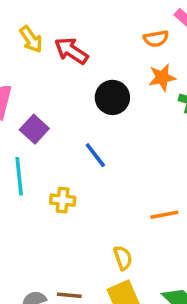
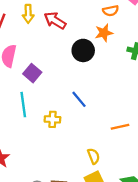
yellow arrow: (31, 39) -> (28, 14), turned 36
orange star: (162, 77) -> (104, 33), moved
blue line: (95, 155) -> (79, 99), moved

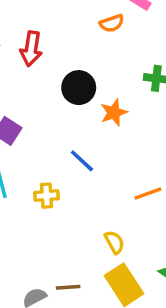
red arrow: (55, 21) -> (31, 49), turned -105
orange star: (104, 33) -> (114, 112), moved

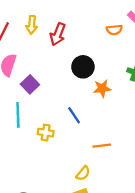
orange line: (148, 194) -> (102, 146), moved
yellow semicircle: (114, 242) -> (83, 173), turned 56

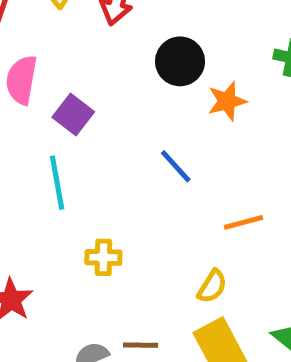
yellow cross: (46, 133) -> (103, 257), moved

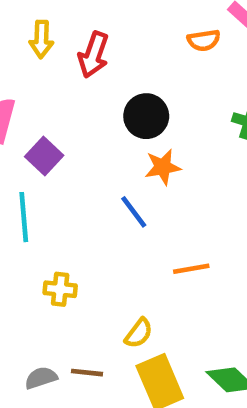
orange star: (227, 101) -> (163, 167), moved
yellow semicircle: (212, 286) -> (139, 333), moved

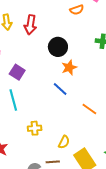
orange line: (191, 269) -> (89, 109), turned 56
yellow semicircle: (139, 333) -> (64, 142), moved

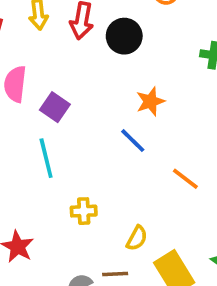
black circle: (58, 47) -> (124, 36), moved

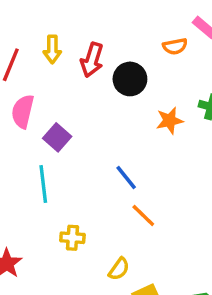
orange star: (150, 101) -> (170, 121), moved
orange line: (185, 179) -> (143, 216), moved

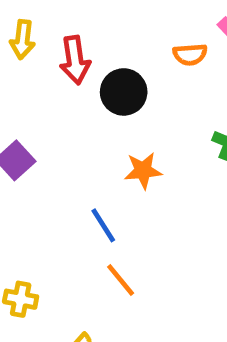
red arrow: (92, 60) -> (75, 60), turned -32
orange star: (170, 121) -> (143, 171), moved

